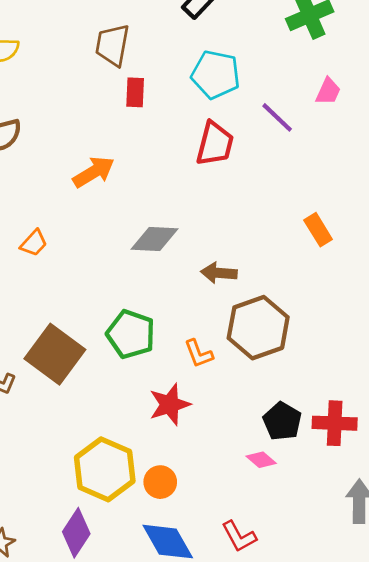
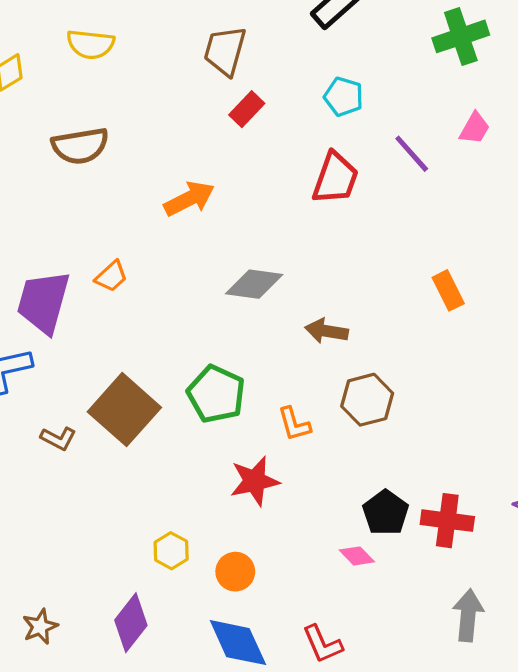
cyan pentagon: (216, 75) -> (344, 97), size x0.7
red rectangle: (135, 92) -> (247, 109), turned 36
brown hexagon: (258, 328) -> (367, 400), size x0.7
yellow hexagon: (105, 469) -> (171, 551), size x0.5

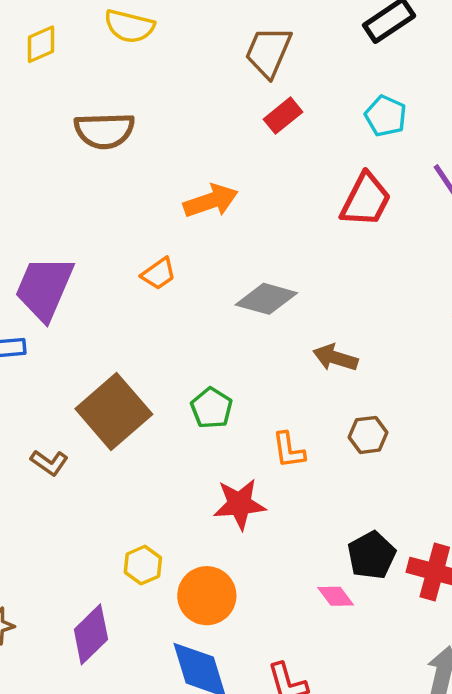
orange trapezoid: (111, 276) -> (159, 274), moved
green pentagon: (216, 394) -> (212, 408), size x0.7
brown hexagon: (367, 400) -> (368, 435), size x0.7
brown L-shape: (58, 438) -> (49, 463), moved
orange circle: (235, 572) -> (207, 596), size x1.4

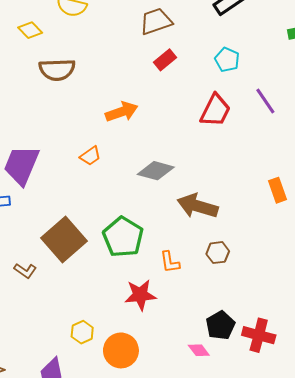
yellow diamond: (41, 44) -> (30, 30), moved, turned 70
brown trapezoid: (268, 52) -> (156, 21), turned 48
brown arrow: (335, 358) -> (198, 206), size x1.5
green pentagon: (212, 408) -> (123, 237), size x1.6

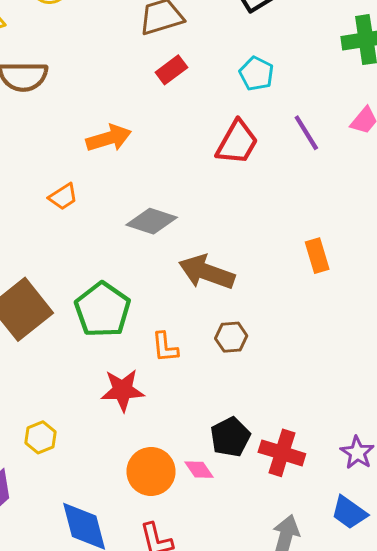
orange circle: (121, 350) -> (151, 472), moved

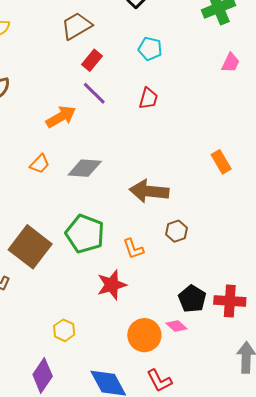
purple line: (306, 133) -> (94, 93), moved
red trapezoid: (237, 142) -> (148, 98), size x0.7
gray diamond: (152, 221) -> (85, 168), moved

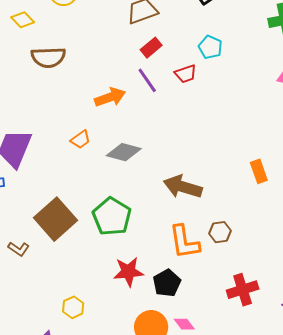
red trapezoid: (148, 98) -> (186, 74), moved, turned 45
brown hexagon: (176, 231) -> (220, 232), moved
orange L-shape: (133, 249) -> (184, 242), moved, size x1.6
black pentagon: (192, 299) -> (167, 283), moved
red cross: (230, 301) -> (243, 290), moved, turned -32

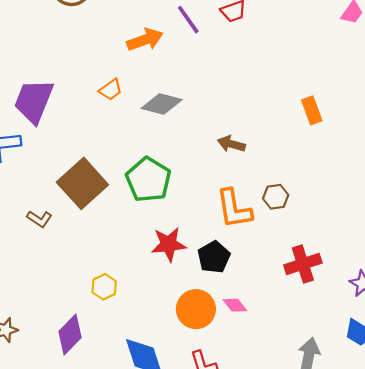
orange rectangle: (259, 171) -> (312, 110), moved
brown arrow: (183, 187) -> (231, 144), size x0.6

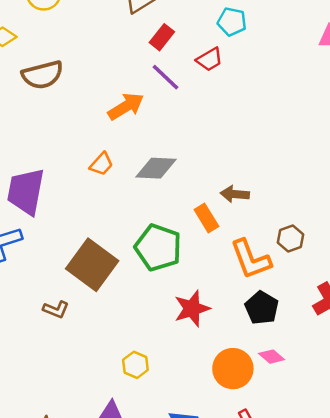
orange rectangle: (312, 110) -> (206, 218), moved
black pentagon: (214, 257) -> (262, 308), moved

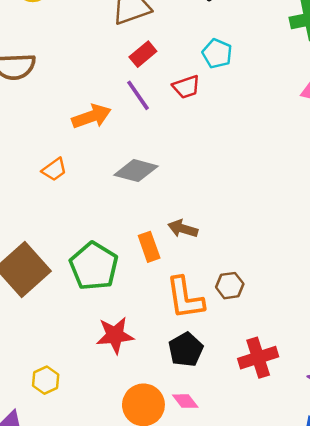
gray diamond: (156, 168) -> (136, 171), moved

